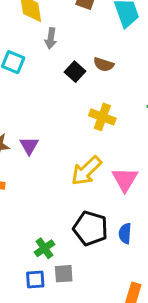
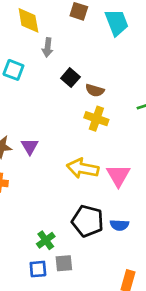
brown semicircle: (104, 64) -> (95, 90), moved
yellow arrow: (86, 171) -> (83, 168), turned 56
blue semicircle: (125, 233) -> (119, 225), turned -90

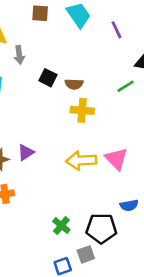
purple triangle: (30, 146) -> (26, 152), turned 42
black pentagon: (88, 221) -> (101, 228), moved
green cross: (46, 240) -> (61, 226), moved

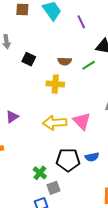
brown semicircle: (74, 84) -> (65, 61), moved
black pentagon: (101, 228) -> (68, 160), moved
gray square: (86, 254) -> (54, 188), moved

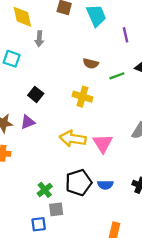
black square: (29, 59) -> (36, 94), moved
brown semicircle: (65, 61) -> (91, 63), moved
green line: (89, 65) -> (117, 76), moved
black pentagon: (68, 160) -> (79, 182), turned -30

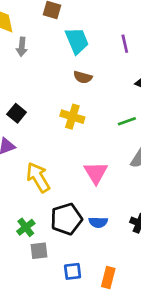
cyan trapezoid: (96, 16) -> (77, 41), moved
green line: (117, 76) -> (127, 121), moved
yellow arrow: (73, 139) -> (38, 177), moved, turned 50
blue square: (39, 224) -> (73, 271), moved

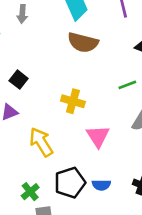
brown semicircle: (83, 77) -> (83, 42), size x1.6
yellow cross: (72, 117) -> (73, 101), moved

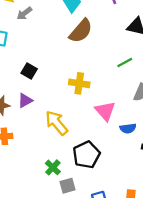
gray arrow: (22, 14) -> (24, 13), turned 56
brown semicircle: (83, 42) -> (81, 31), turned -56
blue semicircle: (101, 185) -> (128, 128), moved

